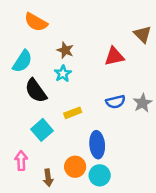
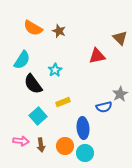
brown star: (65, 50) -> (59, 31), moved
blue semicircle: (116, 102) -> (104, 107), moved
pink arrow: (21, 161) -> (21, 141), turned 98
brown arrow: (48, 178) -> (41, 145), moved

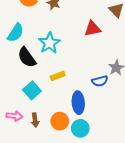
cyan star: (55, 70) -> (49, 43), size x1.5

